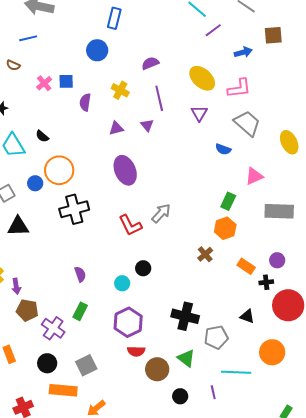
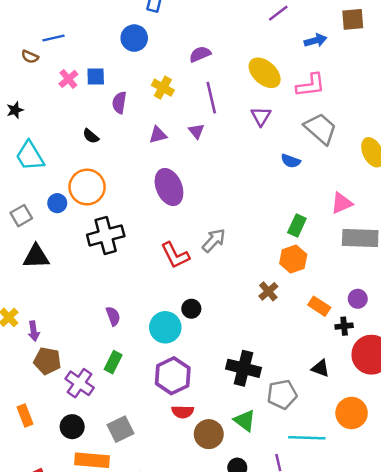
blue line: (28, 38) -> (54, 38), moved
black semicircle: (42, 136) -> (91, 136), moved
pink triangle: (254, 176) -> (342, 203), moved
cyan circle: (122, 283) -> (165, 327), size x1.6

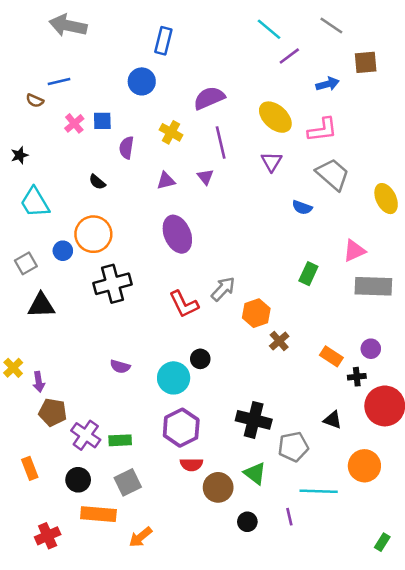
purple semicircle: (200, 54) -> (209, 98), size x1.4
orange hexagon: (293, 259) -> (256, 313), moved
purple semicircle: (113, 316) -> (120, 367), turned 126
green rectangle: (113, 362) -> (120, 440), moved, turned 60

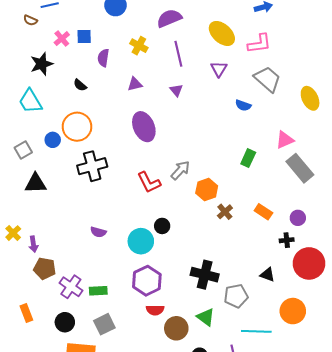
black star: (20, 155) -> (42, 64), moved, size x1.6
purple triangle: (205, 177) -> (176, 90), moved
gray rectangle: (373, 286) -> (300, 168), turned 48
orange rectangle: (331, 356) -> (263, 212), moved

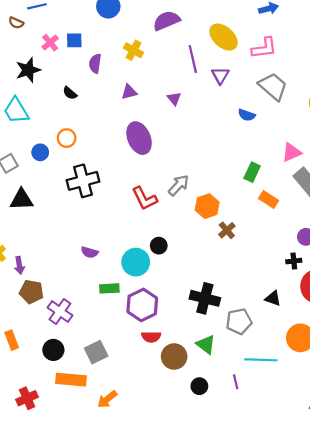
purple line: (178, 54) -> (193, 59), moved
orange circle: (77, 127) -> (67, 138), size x0.6
orange rectangle: (263, 212) -> (269, 200), moved
green rectangle: (98, 291) -> (109, 288), moved

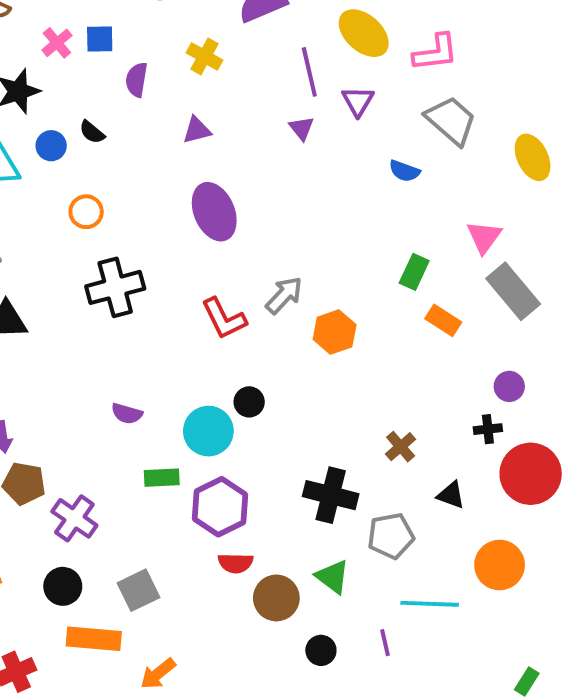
purple triangle: (174, 99) -> (302, 128), moved
blue circle: (40, 152) -> (51, 146), moved
pink triangle: (292, 152) -> (484, 237), turned -30
brown cross: (227, 230) -> (401, 447), moved

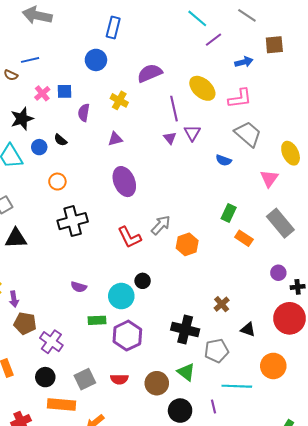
purple triangle: (358, 101) -> (192, 133), moved
pink triangle: (484, 237) -> (269, 178), moved
black cross: (488, 429) -> (298, 287), moved
red semicircle: (236, 563) -> (119, 379), moved
black circle: (321, 650) -> (180, 411), size x1.5

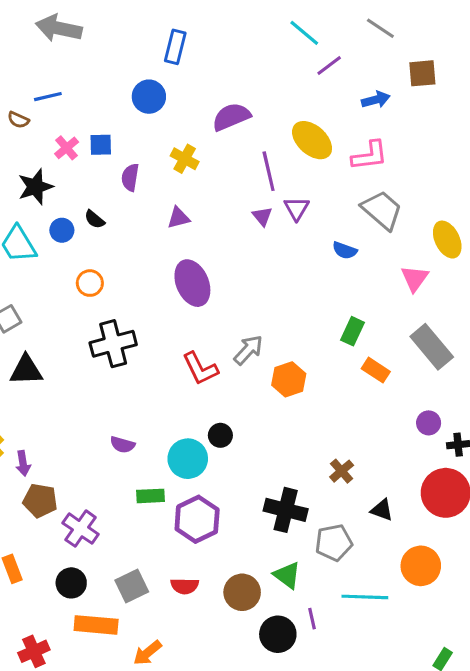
purple line: (214, 406) -> (312, 619), moved

